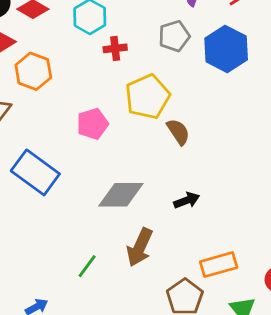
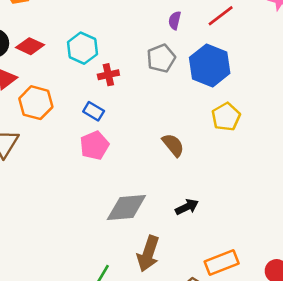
yellow pentagon: (147, 97) -> (226, 117), moved, size x0.7
blue rectangle: (35, 172) -> (94, 111), moved, size x0.5

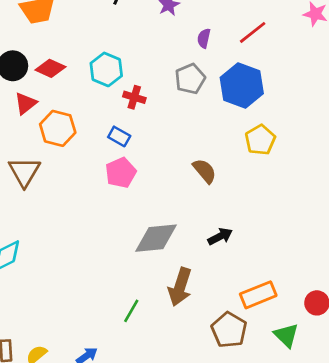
red cross: (108, 75) -> (134, 97), turned 30

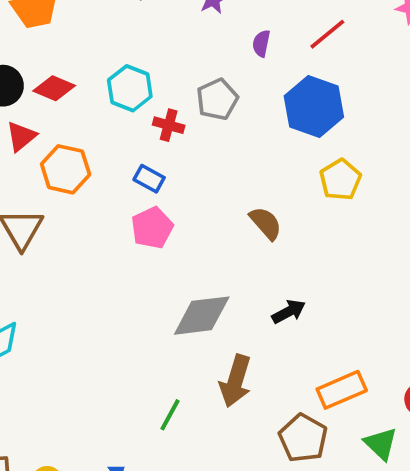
gray pentagon: (190, 79) -> (217, 99), moved

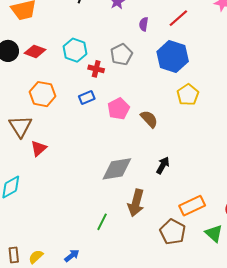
red triangle: (21, 136) -> (39, 148), moved
blue rectangle: (149, 179) -> (87, 97), turned -49
pink pentagon: (152, 228) -> (118, 109), moved
black arrow: (289, 312) -> (163, 165), turned -30

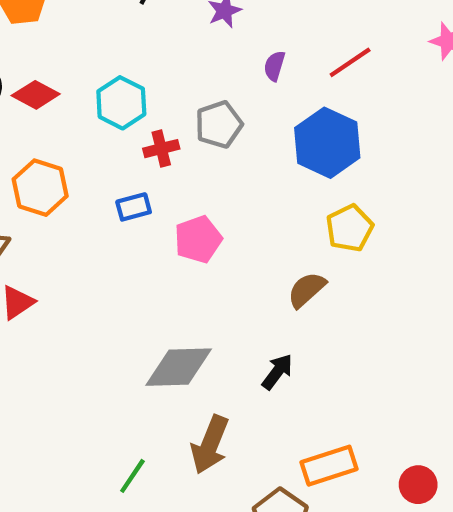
red cross: (96, 69) -> (161, 149), turned -35
brown semicircle: (149, 119) -> (307, 290), moved, turned -96

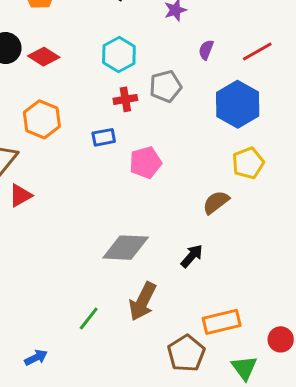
cyan hexagon: (121, 103) -> (119, 55), moved

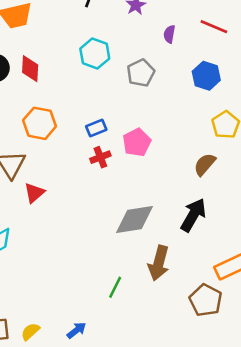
red line: (257, 51) -> (214, 27), turned 64
red diamond: (44, 57) -> (30, 69), turned 72
red cross: (125, 99) -> (100, 157), moved
blue hexagon: (238, 104) -> (206, 76), size x0.7
black arrow: (192, 256) -> (193, 215), size x1.5

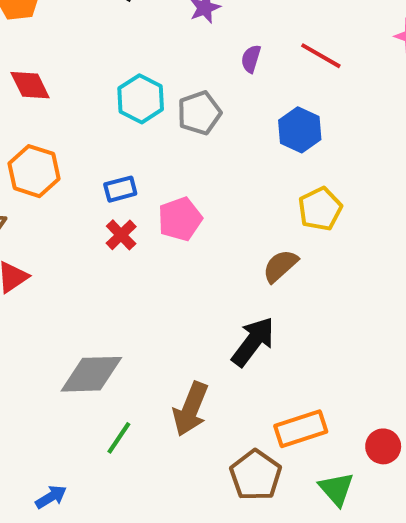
cyan hexagon: (95, 54) -> (141, 99), moved
red diamond: (30, 69) -> (30, 85), turned -36
red cross: (100, 157) -> (121, 235), turned -30
gray diamond: (135, 219) -> (91, 374), moved

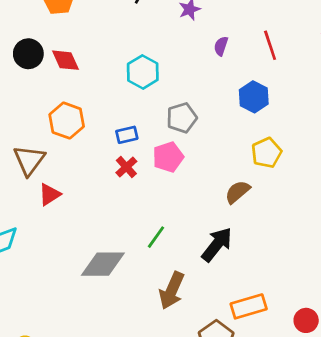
red line: (321, 56) -> (270, 45), turned 40
gray pentagon: (199, 113) -> (182, 118), moved
green line: (119, 438) -> (156, 237), moved

